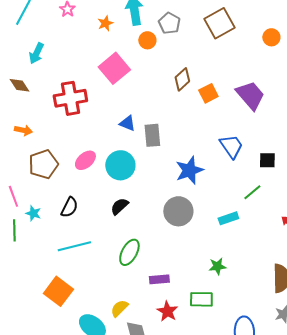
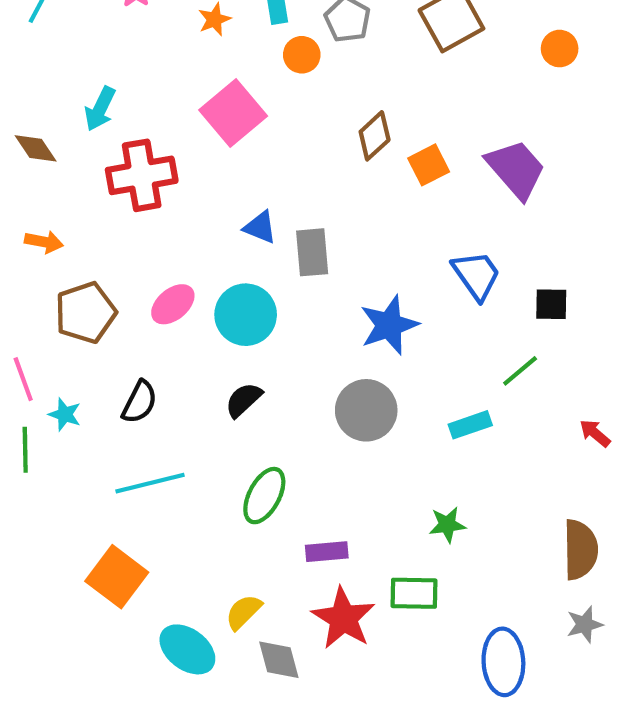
cyan arrow: (36, 53) -> (100, 109), moved
red star: (167, 311) -> (343, 618), size x1.4

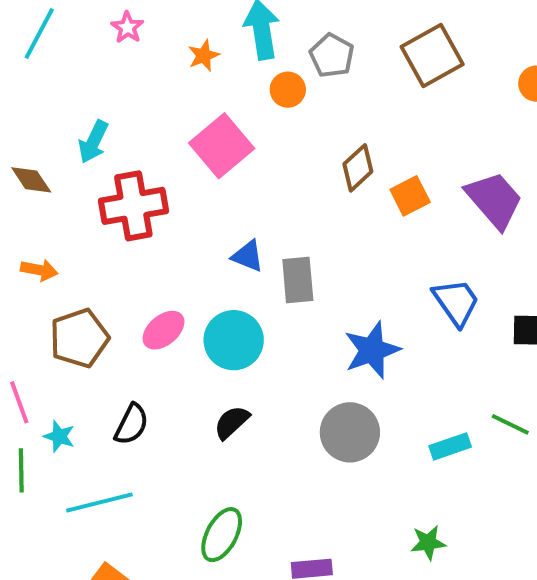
green line: (520, 371) -> (510, 424), moved, turned 66
cyan line: (150, 483) -> (99, 503), moved
green ellipse: (264, 496) -> (222, 535), moved

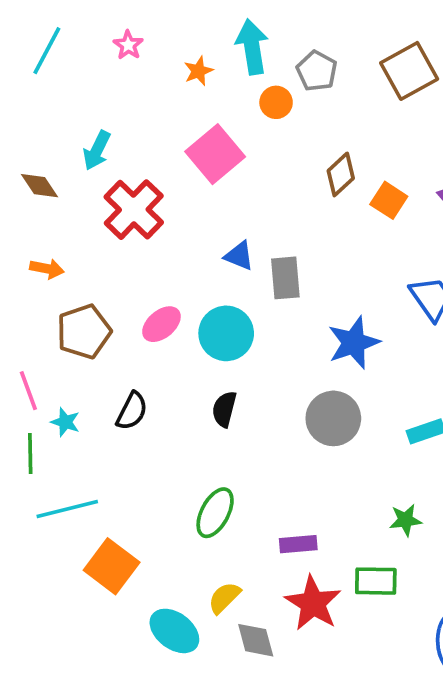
orange square: (410, 196) -> (389, 200), turned -30
red cross: (133, 206) -> (134, 210), turned -36
black semicircle: (232, 422) -> (224, 409), turned -33
cyan line: (99, 503) -> (67, 509), moved

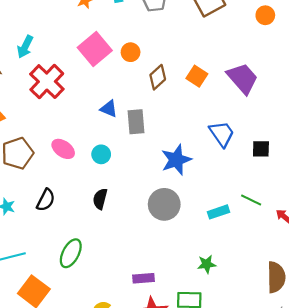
orange circle: (276, 102) -> (131, 52), moved
brown diamond: (341, 174) -> (158, 77), moved
pink ellipse: (161, 324) -> (63, 149), turned 75
cyan circle: (226, 333) -> (101, 154), size x0.6
green ellipse: (215, 513) -> (71, 253), moved

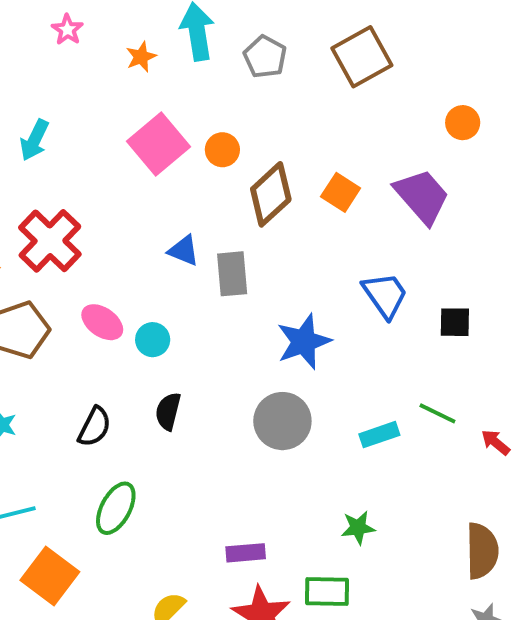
orange circle: (265, 15) -> (463, 123), moved
brown diamond: (158, 77) -> (271, 194), size x1.4
red cross: (47, 82) -> (50, 241), moved
cyan circle: (101, 154) -> (153, 340), moved
black semicircle: (46, 200) -> (94, 427), moved

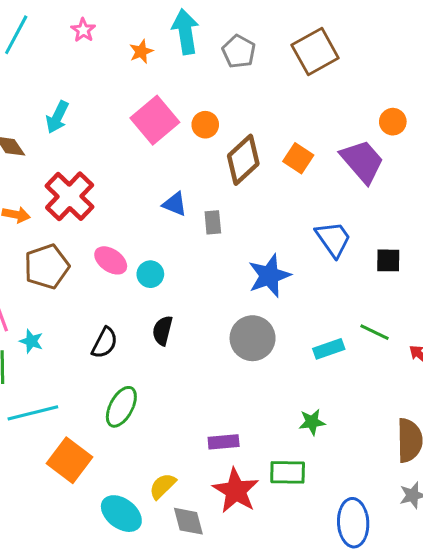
orange circle: (463, 123) -> (393, 122), moved
gray rectangle: (232, 274) -> (213, 222), size x0.7

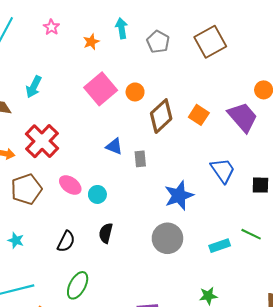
cyan arrow: (185, 32) -> (121, 28), size x0.7

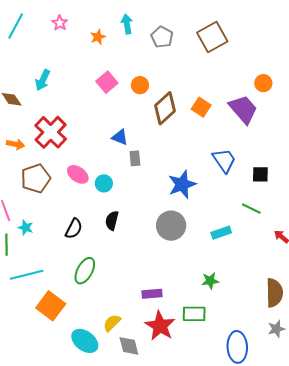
pink square: (101, 89) -> (107, 82), size x0.7
gray rectangle: (140, 159) -> (135, 158), moved
green line: (251, 234) -> (251, 209), moved

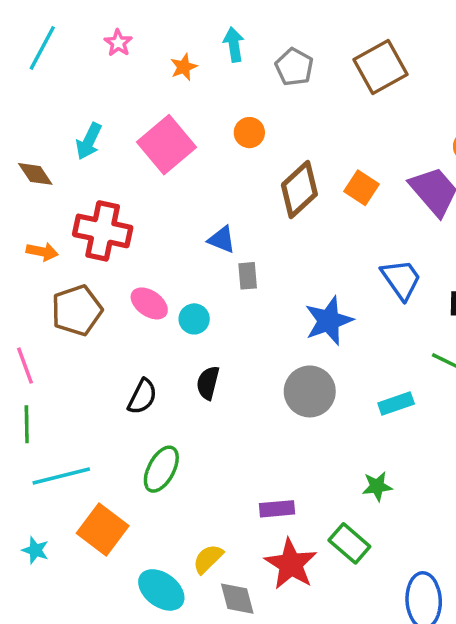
pink square: (107, 82) -> (166, 145), moved, size x1.5
orange circle: (140, 85) -> (249, 133), moved
red cross: (51, 132) -> (103, 231), turned -32
cyan star: (26, 228) -> (35, 550), moved
green rectangle: (194, 314) -> (349, 543), turned 40

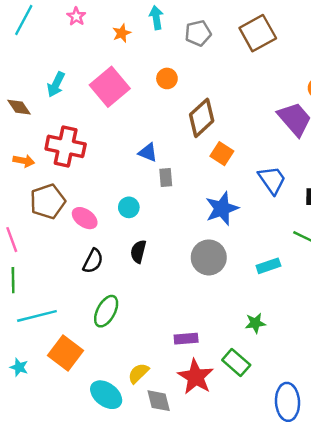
gray pentagon: (294, 67) -> (198, 33), turned 30
orange square: (362, 188) -> (222, 154), moved
pink ellipse: (149, 303) -> (85, 218), moved

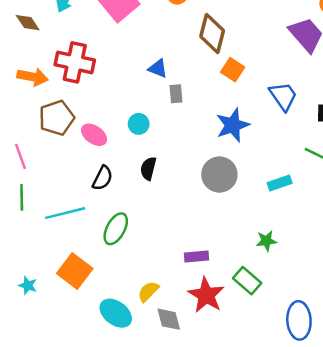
brown diamond: (202, 118) -> (212, 33), turned -33
orange arrow: (24, 161) -> (33, 77), size x1.4
cyan line: (37, 316) -> (65, 213), moved

